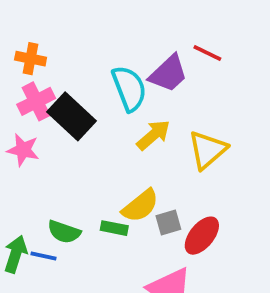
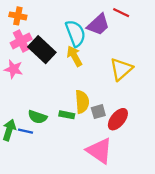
yellow arrow: (153, 135) -> (74, 56), moved, turned -78
yellow semicircle: (140, 206) -> (82, 102), turned -55

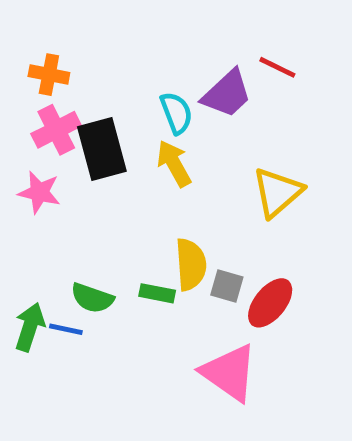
cyan semicircle: (75, 33) -> (176, 113), size x0.7
black rectangle: (42, 50) -> (102, 149), turned 32
gray square: (98, 112) -> (227, 286), turned 32

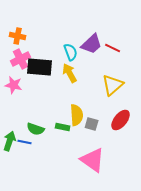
red line: (277, 67) -> (113, 48), moved
black rectangle: (102, 149) -> (40, 67), turned -70
red ellipse: (270, 303) -> (121, 120), moved

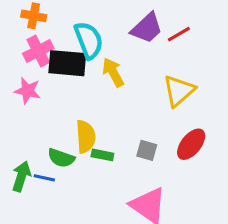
red line: (113, 48) -> (179, 34), turned -56
cyan semicircle: (71, 52) -> (89, 40), moved, size x1.4
yellow semicircle: (77, 115) -> (86, 137), moved

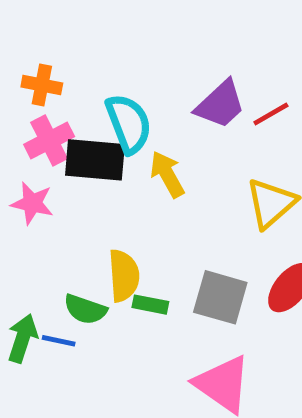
gray square: (147, 150) -> (220, 297), size x1.6

